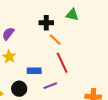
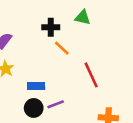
red line: (62, 63) -> (91, 75), moved
black circle: (19, 89) -> (34, 108), moved

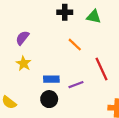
black cross: (51, 27) -> (65, 12), moved
purple line: (56, 104) -> (76, 85), moved

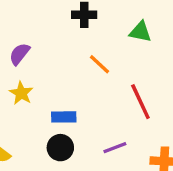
green triangle: (94, 17) -> (140, 32), moved
purple line: (76, 85) -> (115, 148), moved

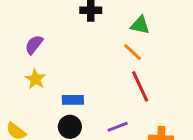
orange line: (100, 64) -> (133, 52), moved

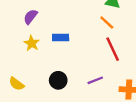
blue rectangle: (73, 100) -> (61, 37), moved

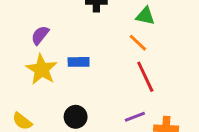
yellow star: (32, 43) -> (42, 69), size x1.5
purple line: (95, 80) -> (135, 117), moved

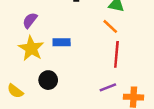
red line: (145, 77) -> (116, 54), turned 30
black circle: (76, 117) -> (48, 80), moved

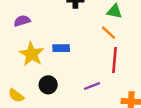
purple semicircle: (30, 20) -> (22, 21), moved, turned 35
purple line: (108, 87) -> (92, 86), moved

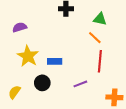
blue rectangle: (61, 48) -> (55, 61), moved
yellow semicircle: (16, 95) -> (14, 92), turned 88

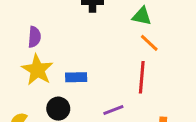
purple semicircle: (20, 27) -> (34, 37), moved, turned 112
orange line: (95, 38) -> (149, 43), moved

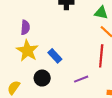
blue rectangle: (76, 77) -> (55, 56), turned 48

